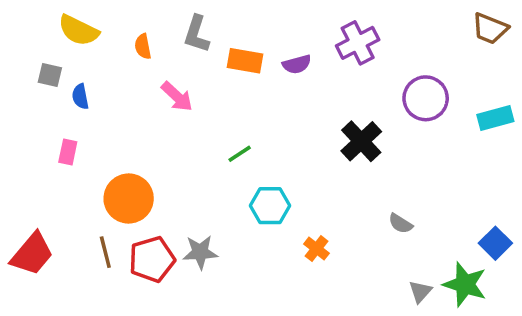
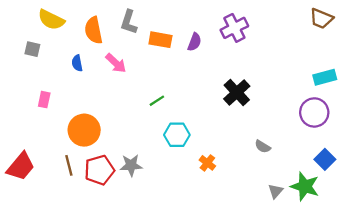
orange semicircle: (143, 46) -> (94, 30), size x1.6
purple semicircle: (297, 64) -> (194, 42), turned -54
blue semicircle: (80, 97) -> (77, 63), moved
purple circle: (426, 98) -> (314, 112), moved

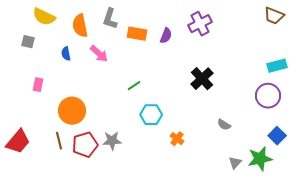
green star: (305, 186) -> (260, 159), turned -30

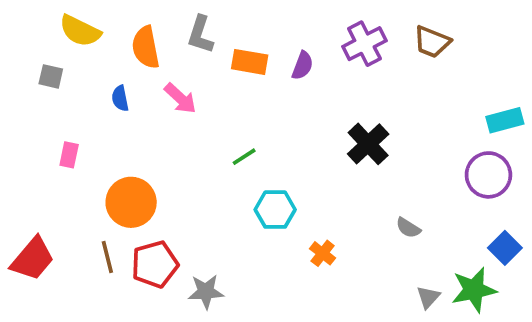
brown trapezoid: (274, 16) -> (432, 42), moved
gray star: (112, 141) -> (206, 292), moved

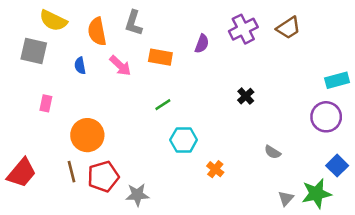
brown trapezoid: (432, 42) -> (288, 28), turned -55
orange rectangle: (250, 62) -> (160, 57), moved
gray square: (51, 76) -> (34, 51), size x1.6
black cross: (368, 144) -> (246, 96), size x0.6

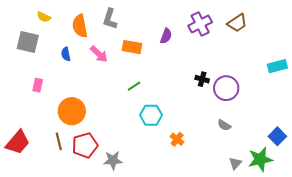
yellow semicircle: (53, 21) -> (44, 17), size x0.6
black cross: (246, 96) -> (202, 79), turned -32
purple circle: (326, 117) -> (226, 88), moved

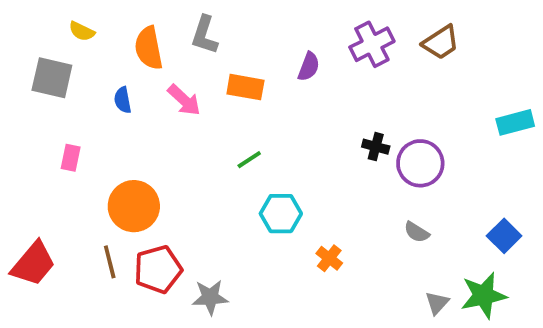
blue square: (277, 136) -> (504, 236), moved

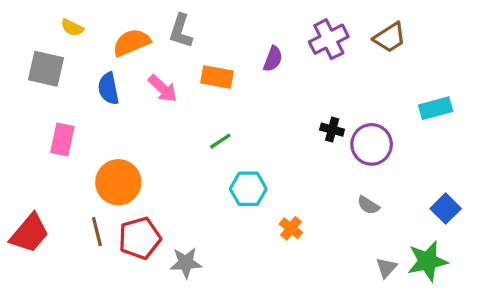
orange semicircle: (149, 48) -> (131, 42), turned 78
blue semicircle: (123, 100) -> (108, 88), size x1.4
cyan rectangle: (515, 122) -> (436, 108), moved
pink rectangle: (71, 158) -> (62, 139), size x1.4

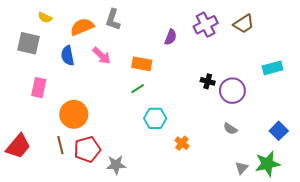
orange rectangle: (217, 77) -> (142, 64), moved

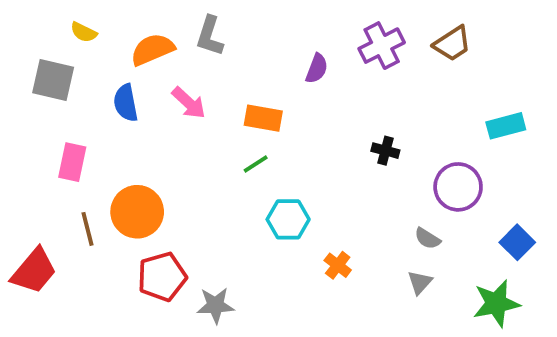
purple circle: (232, 91) -> (458, 187), moved
brown line: (60, 145) -> (88, 229), moved
gray triangle: (242, 168) -> (420, 282), moved

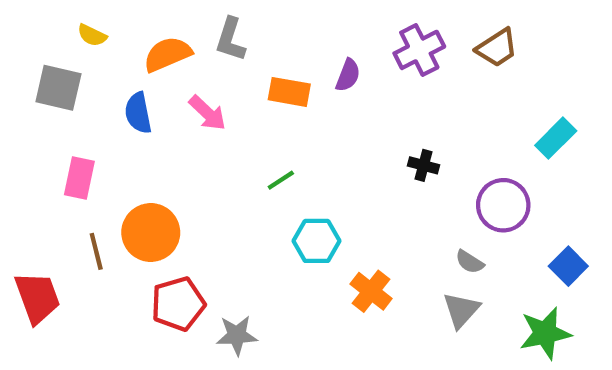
orange rectangle: (263, 118) -> (289, 92), moved
cyan rectangle: (506, 126) -> (556, 138), turned -30
orange cross: (338, 265) -> (371, 291), size x1.4
red trapezoid: (34, 271) -> (37, 298), turned -60
gray triangle: (420, 282) -> (461, 310), size x1.4

